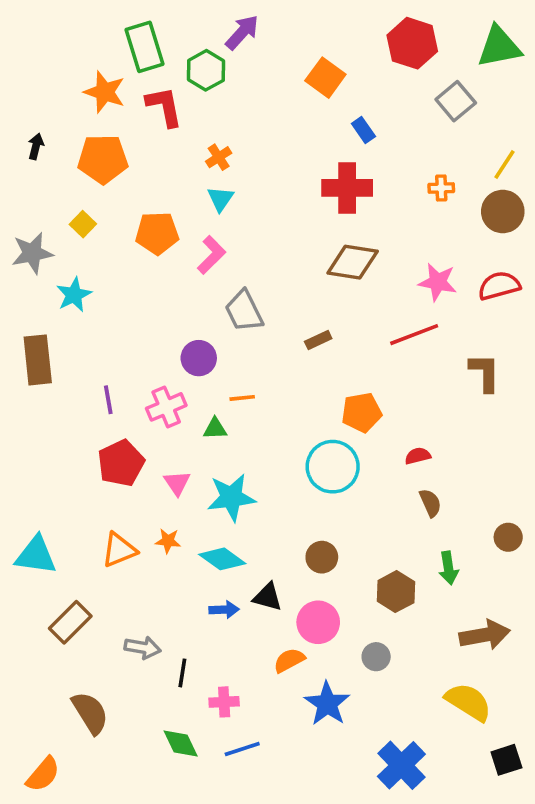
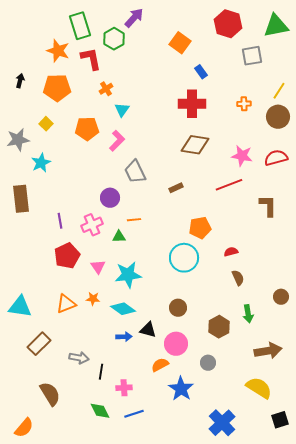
gray square: (456, 101) -> (252, 56), turned 30
orange cross: (219, 157) -> (106, 89), moved

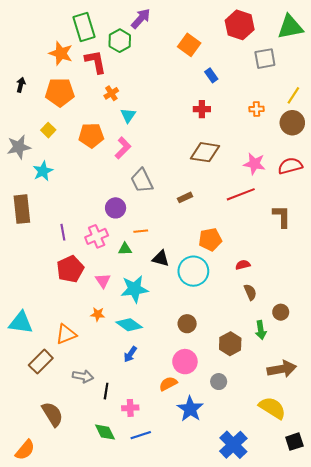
red cross: (192, 104) -> (202, 109), size x0.6
brown circle: (281, 297) -> (281, 312), moved
orange triangle: (66, 304) -> (66, 334), moved
black triangle: (148, 330) -> (161, 258), moved
blue arrow: (124, 337) -> (130, 354), turned 126

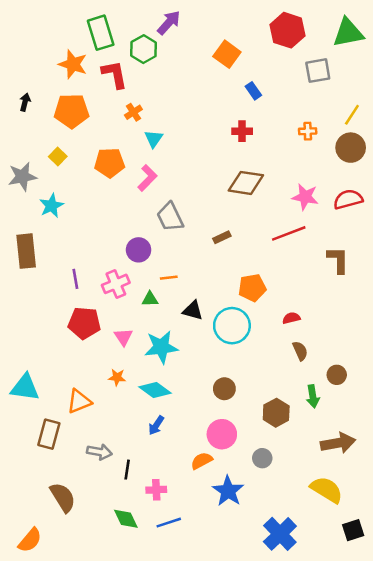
red pentagon: (70, 269) -> (84, 323), turned 30
brown rectangle: (41, 362) -> (49, 434), turned -30

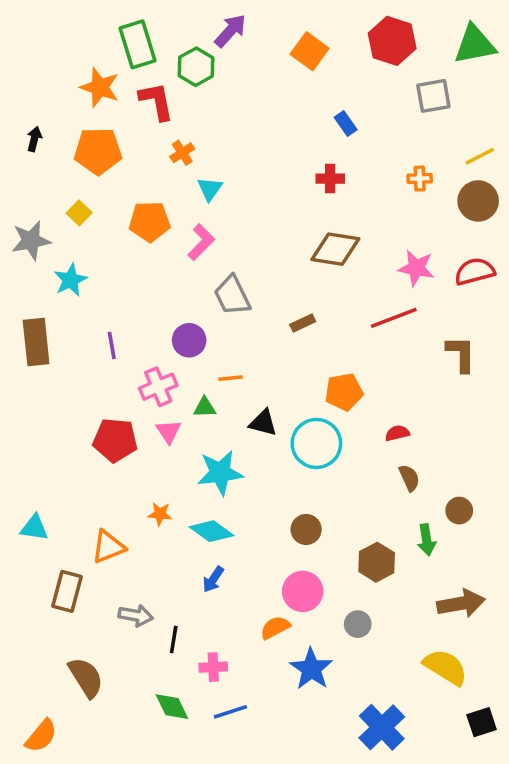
orange square: (227, 54) -> (310, 51), moved
yellow line: (352, 115) -> (480, 156), turned 30
purple line: (75, 279) -> (112, 345), moved
pink triangle: (123, 337) -> (168, 431), moved
cyan triangle: (25, 387) -> (34, 528), size x0.7

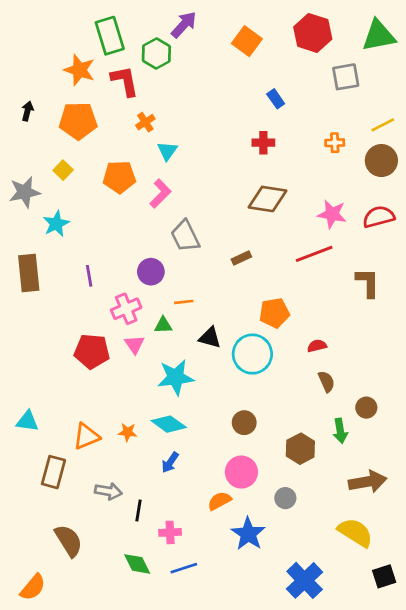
orange star: (160, 514) -> (128, 432), moved

